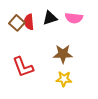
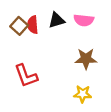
brown star: (63, 54) -> (86, 59), moved
yellow star: (64, 79) -> (83, 94), moved

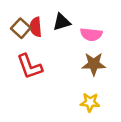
pink semicircle: (84, 20) -> (91, 34), moved
red L-shape: (26, 76) -> (30, 66), moved

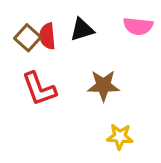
pink semicircle: (91, 34) -> (138, 26), moved
brown star: (94, 64) -> (103, 86), moved

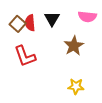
black triangle: (82, 30) -> (52, 19), turned -42
brown star: (103, 86) -> (74, 46), moved, turned -30

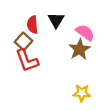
pink semicircle: (87, 17) -> (85, 32), moved, turned -150
brown square: (18, 24) -> (24, 41), moved

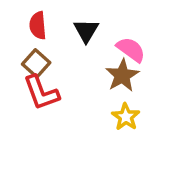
red semicircle: (32, 25) -> (38, 25), moved
yellow star: (82, 93) -> (126, 117), moved, turned 30

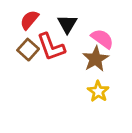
red semicircle: (38, 25) -> (29, 20), turned 45
red L-shape: (41, 93) -> (51, 47), moved

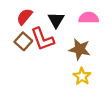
pink semicircle: (102, 39) -> (89, 18), moved, turned -36
brown star: (96, 59) -> (80, 49), turned -30

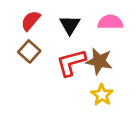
red L-shape: (42, 39) -> (71, 63), moved, turned 95

